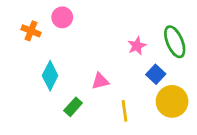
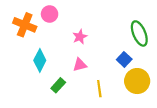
orange cross: (31, 31) -> (25, 25), size x1.5
pink star: (137, 46) -> (80, 37), moved

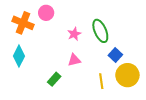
green ellipse: (139, 33) -> (100, 31), moved
cyan diamond: (40, 60) -> (19, 56), moved
yellow line: (99, 89) -> (101, 81), moved

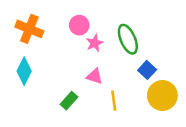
pink circle: (46, 13) -> (79, 25), moved
pink triangle: (74, 60) -> (95, 76), turned 32
yellow line: (101, 81) -> (114, 101), moved

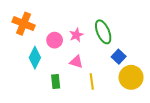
pink circle: (79, 25) -> (55, 40), moved
cyan diamond: (24, 71) -> (35, 58), moved
green rectangle: (69, 101) -> (56, 81), turned -48

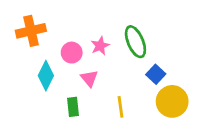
orange cross: (24, 24) -> (31, 31), turned -35
pink triangle: (76, 62) -> (89, 78), moved, turned 32

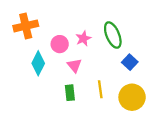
yellow circle: (172, 101) -> (132, 97), moved
green rectangle: (73, 107) -> (70, 93), moved

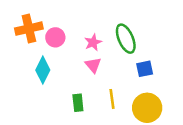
pink circle: (60, 44) -> (55, 37), moved
blue square: (130, 62) -> (145, 69), turned 35
pink triangle: (74, 66) -> (93, 65), moved

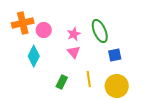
green rectangle: (78, 103) -> (62, 82), turned 32

